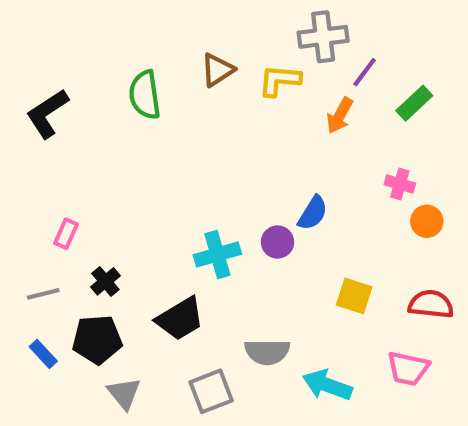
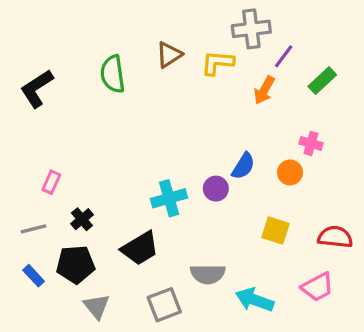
orange circle: (427, 221) -> (290, 172), moved
pink trapezoid: (408, 369) -> (317, 287), turned -40

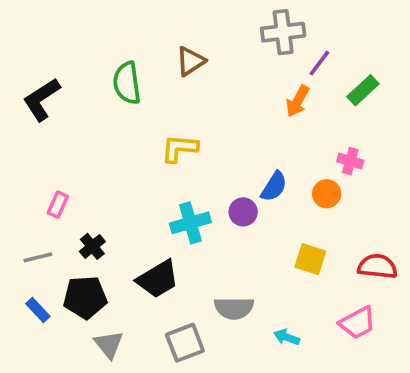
yellow L-shape: (217, 63) -> (180, 148), moved
cyan arrow: (255, 300) -> (287, 337), size x0.6

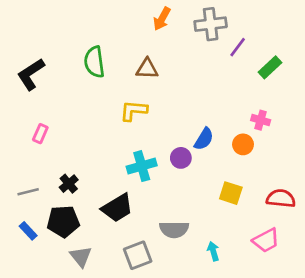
brown triangle: (190, 61) -> (147, 69), moved, turned 35
orange arrow: (298, 101) -> (162, 19), moved
pink rectangle: (58, 205) -> (40, 134), moved
cyan arrow: (287, 337) -> (213, 251), turned 54

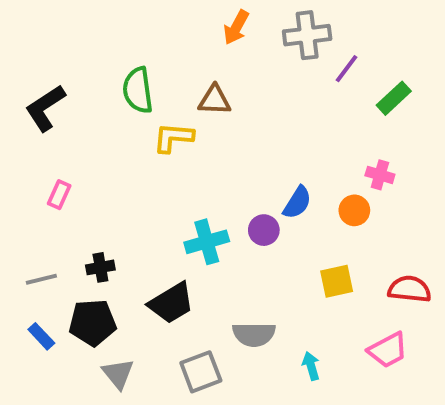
yellow L-shape: (134, 111) -> (173, 138), moved
black cross: (69, 184) -> (100, 267), turned 30
yellow square: (231, 193) -> (337, 281), turned -30

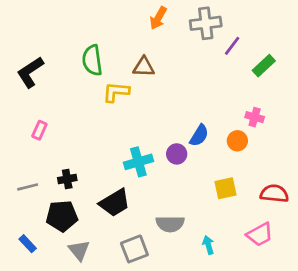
blue rectangle: (41, 336) -> (28, 244), moved

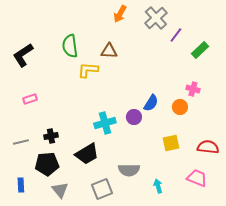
gray cross: (206, 23) -> (156, 18), turned -35
pink rectangle: (39, 130) -> (30, 99), turned 48
pink trapezoid: (260, 234) -> (197, 178), turned -130
blue rectangle: (28, 244) -> (21, 185), turned 40

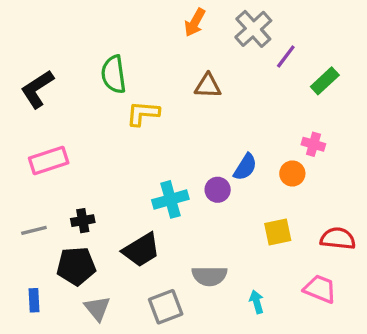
brown triangle: (109, 51) -> (208, 86), moved
pink rectangle: (30, 99) -> (49, 161), size x1.6

